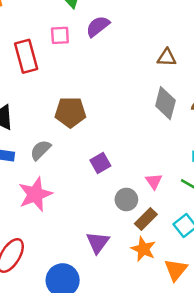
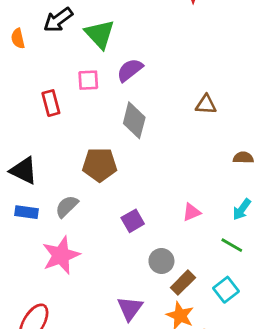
red rectangle: (26, 56) -> (51, 103), size x0.7
gray diamond: (165, 103) -> (134, 120), moved
pink triangle: (154, 181) -> (192, 212), moved, turned 42

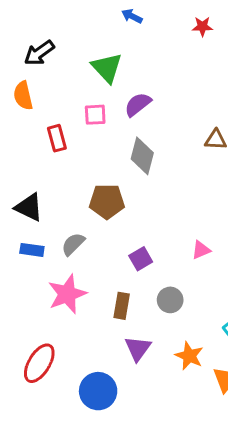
black arrow: (58, 20) -> (39, 53), moved
orange semicircle: (18, 38) -> (23, 96), moved, size x1.4
brown rectangle: (183, 283) -> (122, 306), moved, turned -35

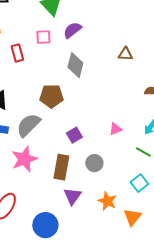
gray semicircle: (73, 244) -> (28, 125), size x1.5
brown rectangle: (122, 306) -> (61, 167), size x1.4

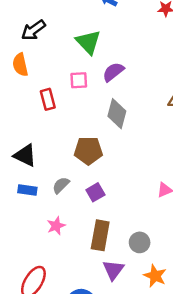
gray semicircle: (28, 125) -> (61, 185), size x0.6
purple square: (74, 135) -> (95, 192), moved
pink star: (24, 159) -> (56, 226), size x0.6
gray circle: (94, 163) -> (140, 242), moved

